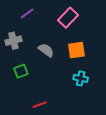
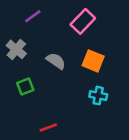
gray cross: (13, 41) -> (16, 49), turned -35
orange square: (76, 50) -> (93, 61), turned 30

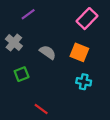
pink rectangle: (83, 21) -> (87, 19), moved
red line: (48, 127) -> (41, 109), turned 56

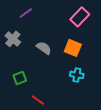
green square: (22, 74) -> (20, 78), moved

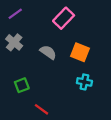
purple line: (26, 13) -> (15, 14), moved
pink rectangle: (80, 17) -> (64, 18), moved

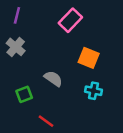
purple line: (15, 14) -> (17, 15), turned -40
gray semicircle: (48, 52) -> (53, 79), moved

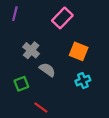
gray cross: (16, 47) -> (31, 50), moved
cyan cross: (93, 91) -> (83, 81), turned -32

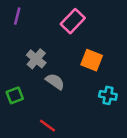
cyan cross: (83, 81) -> (108, 95), moved, turned 32
green square: (21, 84) -> (15, 95), moved

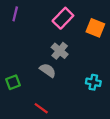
gray cross: (36, 59) -> (60, 51), moved
orange square: (92, 60) -> (95, 28), moved

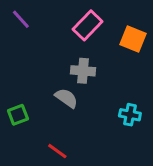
purple line: (15, 14) -> (21, 19), turned -56
gray cross: (60, 51) -> (83, 71), turned -35

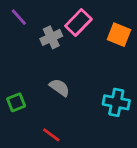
gray cross: (83, 71) -> (51, 37), moved, turned -30
cyan cross: (130, 115) -> (116, 102), size x1.4

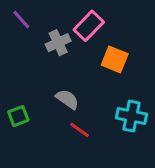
orange square: (119, 35) -> (115, 59), moved
red line: (51, 135) -> (80, 130), moved

